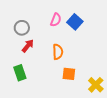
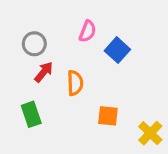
blue square: (75, 22) -> (117, 50), moved
orange semicircle: (58, 52) -> (75, 83), moved

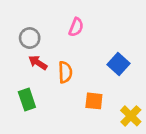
blue square: (117, 50) -> (119, 64), moved
red arrow: (44, 72) -> (38, 63), turned -96

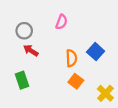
orange semicircle: (65, 72) -> (71, 58), moved
orange square: (94, 101) -> (76, 81), turned 32

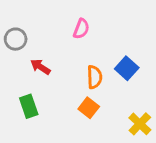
gray circle: (24, 31) -> (16, 39), moved
orange square: (76, 81) -> (89, 108), moved

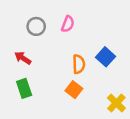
gray circle: (16, 39) -> (36, 26), moved
red arrow: (40, 67) -> (23, 58), moved

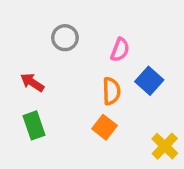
pink semicircle: (68, 24) -> (120, 50), moved
gray circle: (36, 26) -> (65, 38), moved

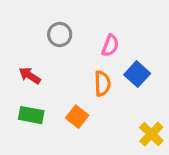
green rectangle: (34, 125) -> (31, 115), turned -60
orange square: (105, 127) -> (77, 117), moved

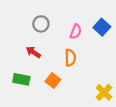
blue square: (137, 74) -> (102, 27), moved
red arrow: (30, 76) -> (33, 52), moved

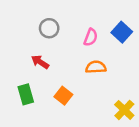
orange semicircle: (70, 58) -> (96, 67), moved, turned -91
green rectangle: (21, 79) -> (26, 94), turned 63

